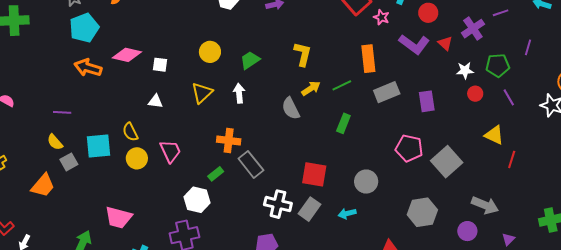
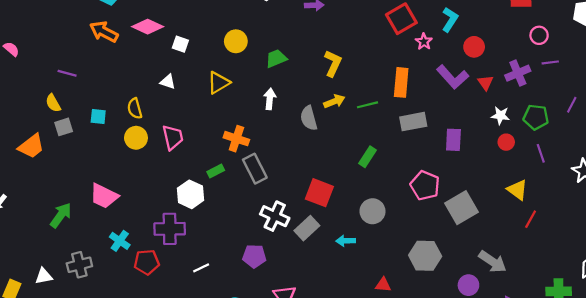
white arrow: (239, 93) -> (270, 99), moved
green rectangle: (343, 123) -> (367, 157), moved
cyan square: (98, 146) -> (98, 117), size x0.6

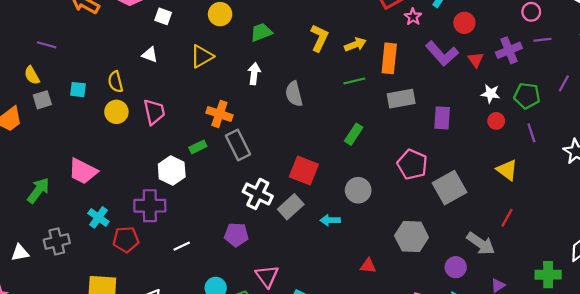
yellow arrow: (334, 101) -> (355, 44), moved
red line: (531, 219) -> (507, 218), moved

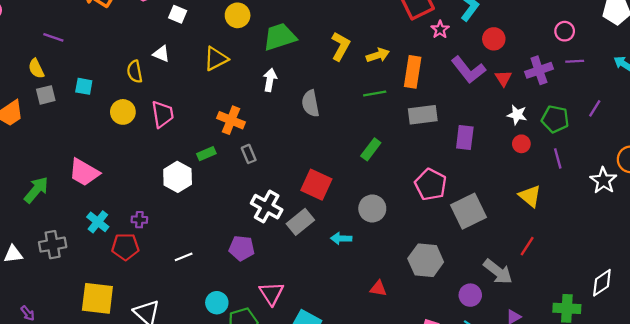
green trapezoid: (261, 32) -> (280, 37), size x1.4
yellow semicircle: (116, 82) -> (135, 72), moved
gray rectangle: (238, 145) -> (249, 154), size x0.6
purple cross: (150, 206) -> (139, 220), moved, size x0.5

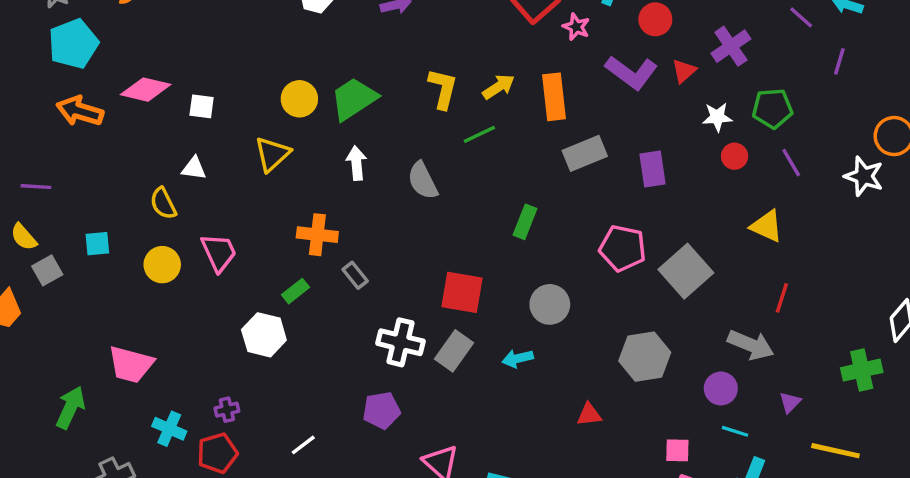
yellow circle: (238, 15) -> (299, 99), moved
purple line: (575, 61) -> (801, 17), moved, turned 60
red triangle: (503, 78) -> (684, 71), turned 36
green line: (375, 93) -> (479, 134), moved
purple line: (595, 108) -> (839, 61), moved

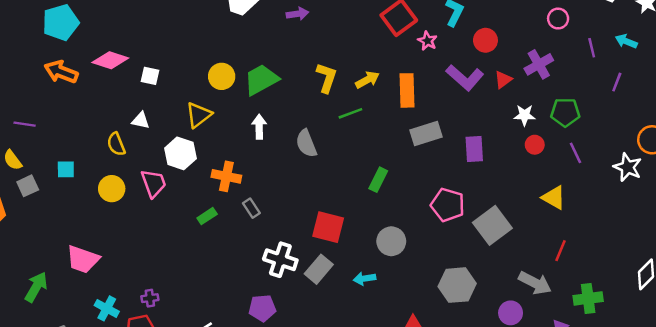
purple line: (801, 17) -> (592, 48), turned 30
white hexagon: (264, 335) -> (180, 153), moved
green cross: (862, 370) -> (588, 298), moved

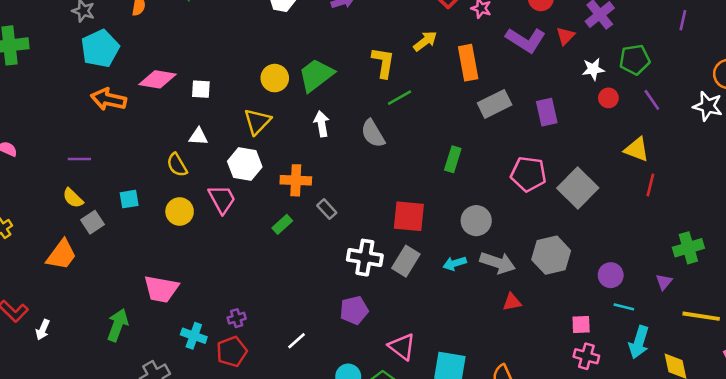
yellow arrow: (367, 80) -> (425, 41), moved
green line: (350, 113) -> (399, 98), moved
red line: (561, 251) -> (650, 185), moved
gray arrow: (535, 283) -> (498, 263), moved

